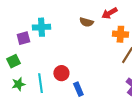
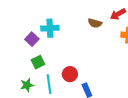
purple square: (23, 38) -> (32, 39), turned -32
green square: (13, 61) -> (38, 62), moved

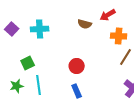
purple square: (32, 39) -> (12, 29), moved
red circle: (70, 74) -> (77, 66), moved

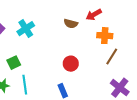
cyan cross: (40, 29) -> (26, 29), turned -30
red circle: (77, 66) -> (71, 64), moved

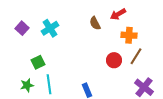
brown semicircle: (71, 24) -> (95, 23), turned 48
red circle: (71, 64) -> (114, 60), moved

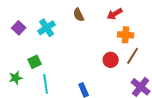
brown semicircle: (95, 23) -> (79, 15), moved
green star: (27, 85) -> (16, 78), moved

